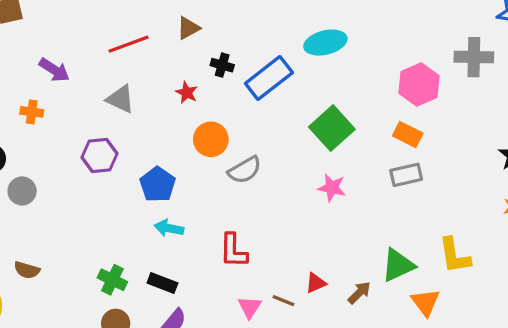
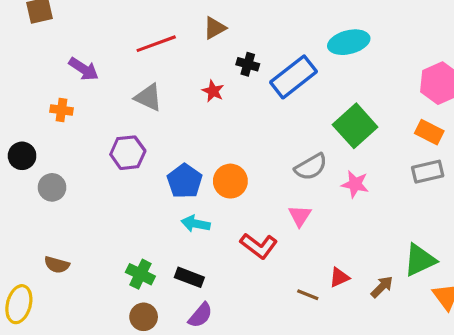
orange circle: (211, 139) -> (230, 181), moved
gray semicircle: (245, 170) -> (311, 167), moved
red L-shape: (233, 251) -> (259, 246), turned -54
pink triangle: (250, 307) -> (300, 216), moved

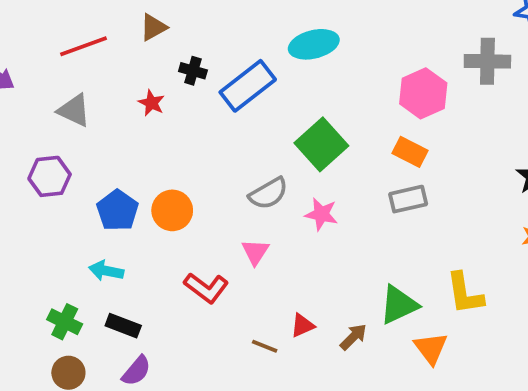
cyan arrow: (196, 224) -> (106, 271), moved

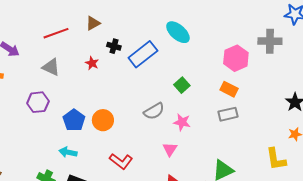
cyan ellipse: (314, 44) -> (178, 32), turned 55
green square: (321, 144) -> (182, 85), size x0.6
pink triangle: (255, 252) -> (170, 149), moved
yellow L-shape: (465, 293) -> (276, 159), moved

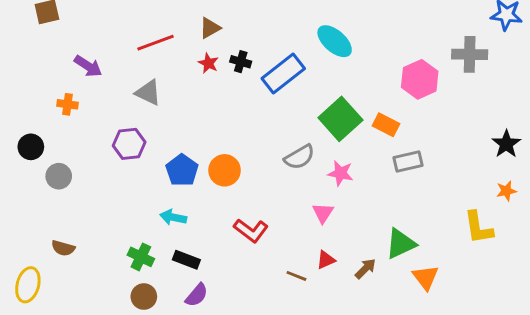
red star: (92, 63) -> (208, 63), moved
green square: (182, 85) -> (340, 119), size x1.8
orange rectangle: (229, 89) -> (386, 125), moved

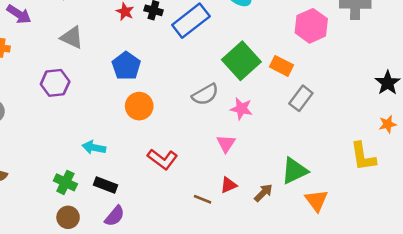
gray rectangle: (408, 162) -> (301, 98), turned -40
blue pentagon: (182, 170) -> (126, 66), moved

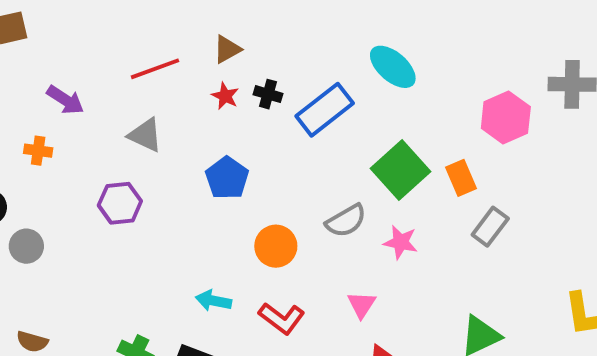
orange rectangle: (282, 66) -> (461, 178), turned 40
orange circle: (139, 106) -> (276, 246), moved
pink triangle: (226, 144) -> (362, 305), moved
cyan arrow: (94, 147) -> (213, 301), moved

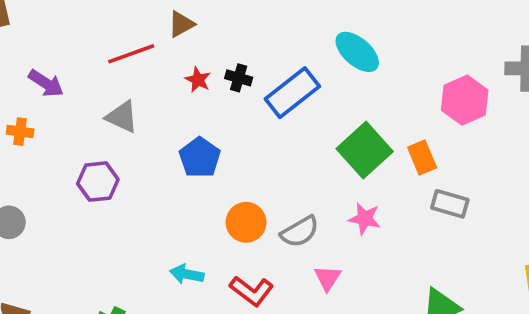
brown triangle: (227, 49) -> (181, 24), moved
gray semicircle: (346, 221) -> (300, 232), moved
gray rectangle: (490, 227) -> (450, 204), turned 69

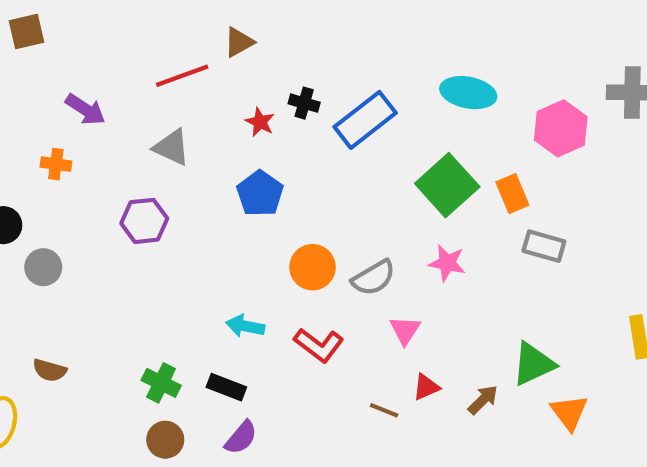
cyan ellipse: (357, 52) -> (468, 93), moved, turned -30
red star: (198, 80) -> (260, 122), moved

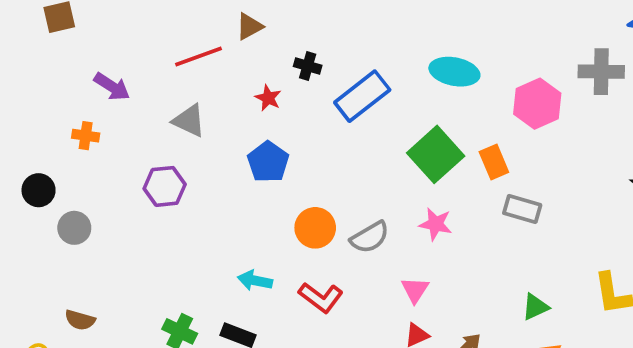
black cross: (304, 103) -> (308, 66), moved
pink triangle: (405, 330) -> (415, 290), moved
green triangle: (533, 364) -> (535, 307), moved, size x0.7

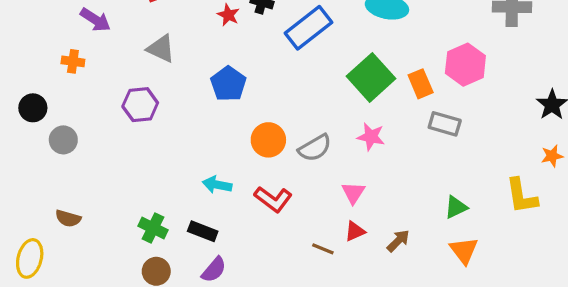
red star: (268, 98) -> (228, 15), moved
pink hexagon: (537, 104) -> (465, 65), moved

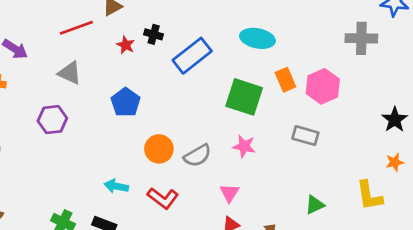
green square: (371, 77) -> (244, 97), turned -30
orange rectangle: (421, 84) -> (285, 80), moved

